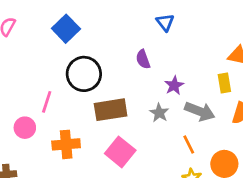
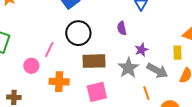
gray star: (159, 113) -> (128, 68), size x1.5
pink square: (120, 152) -> (97, 92), turned 30

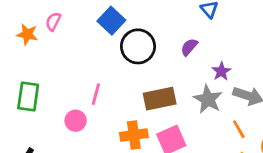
purple semicircle: (122, 28) -> (189, 47), turned 64
black circle: (78, 33) -> (138, 46), moved
orange cross: (59, 82) -> (134, 135), moved

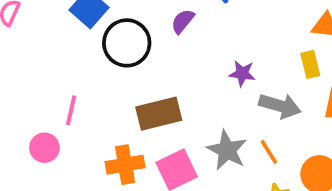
purple semicircle: (189, 47) -> (183, 21), moved
purple star: (221, 71) -> (242, 73), turned -30
gray star: (208, 99) -> (227, 150), moved

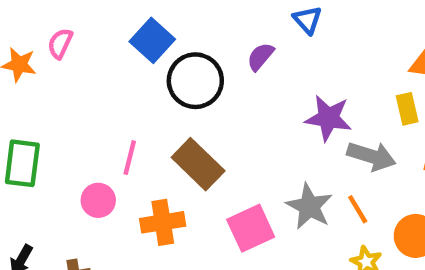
purple star: (242, 73) -> (328, 118), size x1.5
brown rectangle: (159, 114) -> (198, 164), moved, turned 57
orange cross: (125, 165) -> (163, 222), moved

